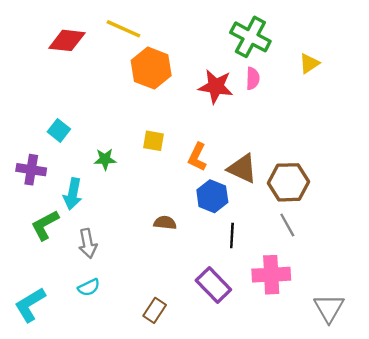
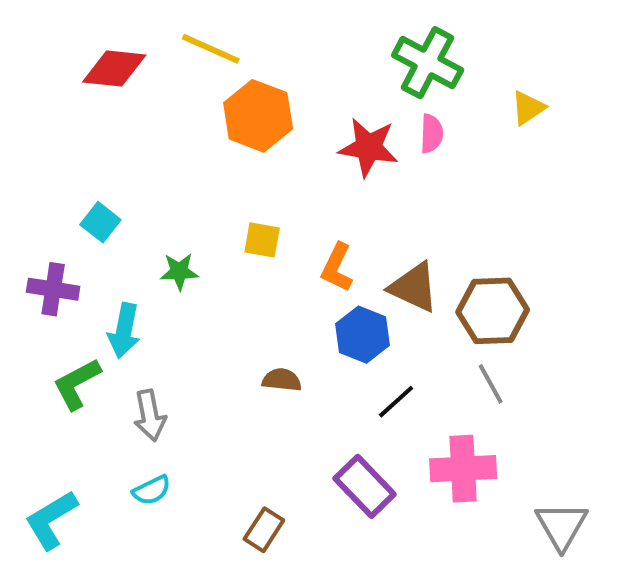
black line: (232, 235) -> (396, 402), turned 45

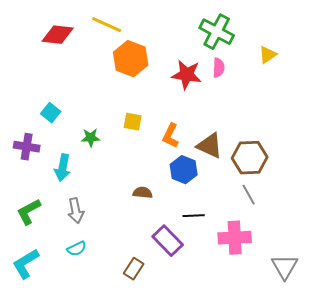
green L-shape: (77, 384) -> (29, 212), moved
black line: (396, 402) -> (194, 216), moved, turned 40
purple rectangle: (365, 486) -> (168, 241), moved

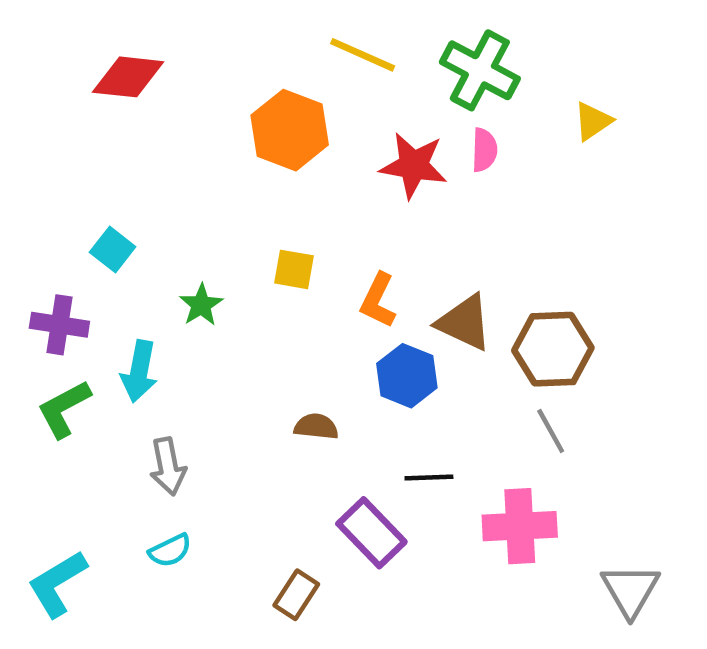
yellow line: (107, 25) -> (363, 55), moved
green star: (91, 138) -> (201, 305), turned -30
green L-shape: (29, 212) -> (64, 409), moved

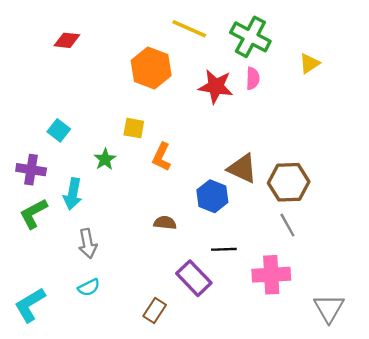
red diamond: (128, 77) -> (67, 40), size x0.7
yellow square: (294, 269) -> (134, 128), moved
orange L-shape: (378, 300) -> (162, 157), moved

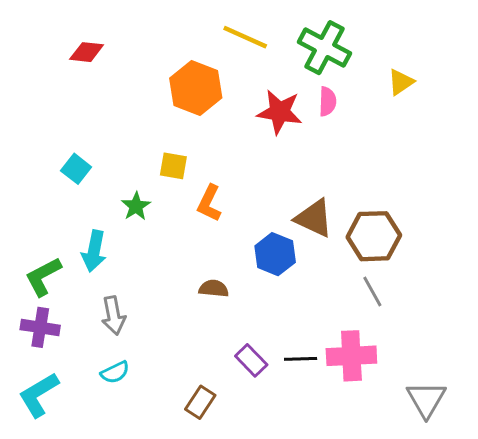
purple cross: (31, 170) -> (40, 327), moved
black line: (224, 249) -> (301, 359), moved
purple rectangle: (194, 278) -> (251, 360), size x0.7

